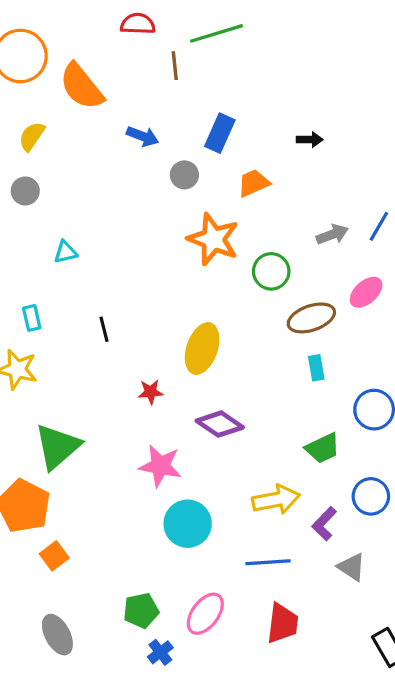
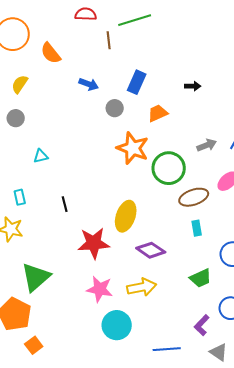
orange semicircle: (82, 87) -> (51, 53), size x0.7
green circle: (271, 271) -> (169, 168), size x1.4
red star: (151, 392) -> (94, 243), size x2.0
purple diamond: (220, 424) -> (151, 250), moved
yellow arrow: (276, 500) -> (142, 287), moved

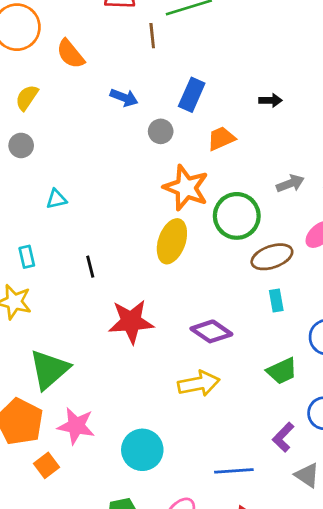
yellow ellipse: (126, 216) -> (172, 241), moved
pink star: (100, 289) -> (76, 426), moved
cyan circle: (117, 325) -> (142, 450), moved

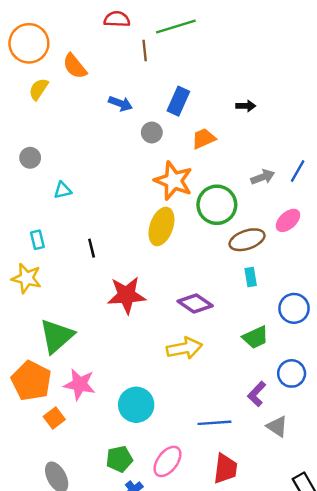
yellow semicircle: (27, 98) -> (39, 89), moved
gray circle: (21, 145) -> (30, 158), moved

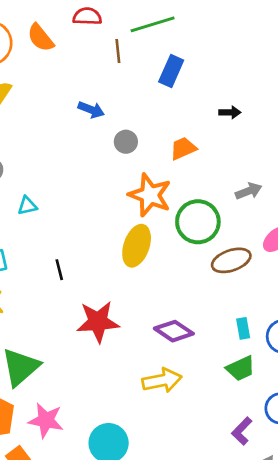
orange semicircle: (75, 66) -> (41, 38), moved
blue rectangle: (178, 101) -> (171, 71), moved
cyan rectangle: (251, 277) -> (243, 328), moved

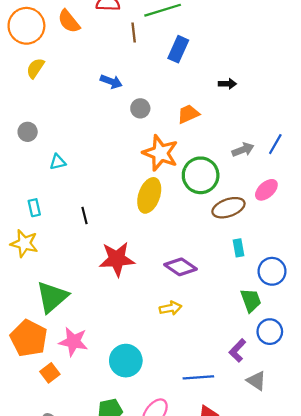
cyan rectangle: (243, 328) -> (239, 248), moved
green trapezoid: (241, 368) -> (251, 300), moved, turned -85
yellow arrow: (162, 380) -> (170, 308), size x0.7

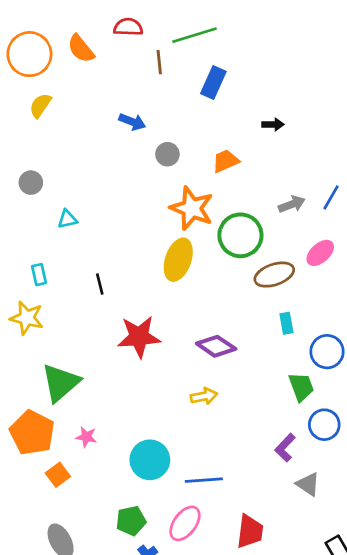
pink star: (73, 342) -> (86, 437), size x0.6
blue line: (198, 377) -> (204, 480), moved

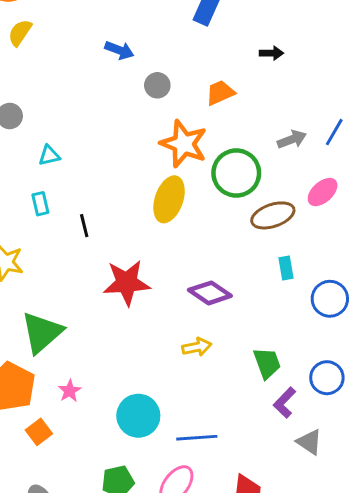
cyan rectangle: (39, 275) -> (40, 204), moved
green trapezoid: (301, 387) -> (267, 363), moved
pink star: (86, 437) -> (70, 391), turned 30

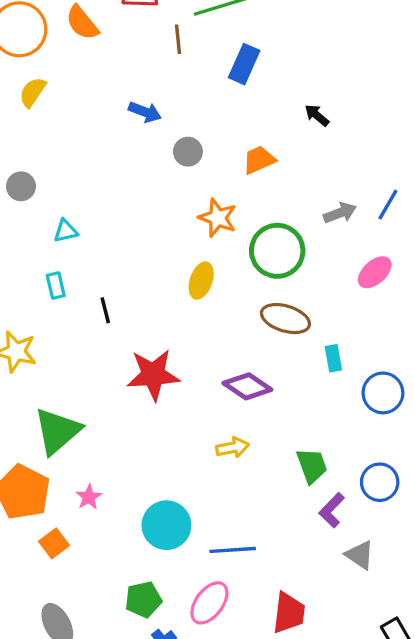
black arrow: (271, 53) -> (317, 115), turned -140
orange star: (184, 144) -> (218, 218), size x0.7
yellow ellipse: (169, 199) -> (201, 281), size x0.7
brown ellipse: (273, 215) -> (285, 319), moved, turned 36

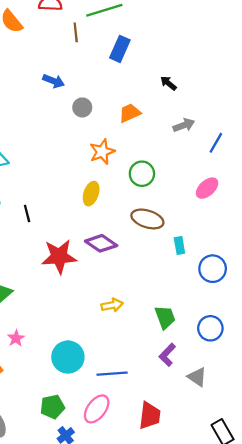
gray arrow: (340, 213) -> (184, 125), moved
orange star: (218, 218) -> (102, 152), turned 30
green circle: (277, 251) -> (142, 174), size x0.7
purple diamond: (247, 386) -> (101, 243), moved
purple L-shape: (332, 510) -> (167, 355), moved

